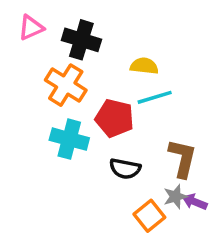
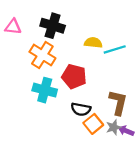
pink triangle: (31, 28) -> (13, 27), moved, turned 30
cyan line: (155, 97) -> (115, 49), moved
orange square: (149, 216) -> (93, 124), moved

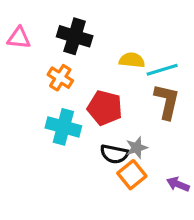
orange cross: (42, 55) -> (60, 78), size x0.7
brown L-shape: (118, 102) -> (167, 102), moved
gray star: (114, 127) -> (137, 148), moved

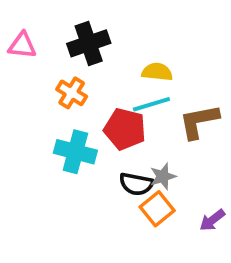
black cross: (75, 36) -> (89, 43), turned -36
cyan line: (162, 70) -> (151, 104), moved
brown L-shape: (167, 102) -> (199, 121), turned -114
purple arrow: (178, 184) -> (212, 220), turned -60

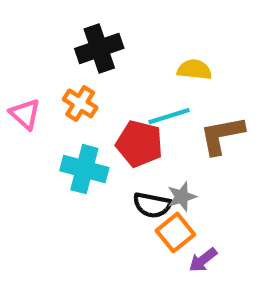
pink triangle: (22, 45) -> (25, 114), moved, turned 36
yellow semicircle: (157, 72) -> (194, 70), moved
purple arrow: (212, 220) -> (203, 260), moved

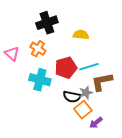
yellow semicircle: (194, 70) -> (81, 35), moved
cyan line: (169, 116) -> (89, 67), moved
brown L-shape: (222, 135) -> (102, 82), moved
red pentagon: (139, 144) -> (66, 68), turned -30

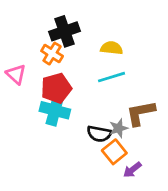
orange cross: (38, 49) -> (52, 54), moved
cyan line: (89, 67) -> (112, 77), moved
red pentagon: (66, 68) -> (56, 88), moved

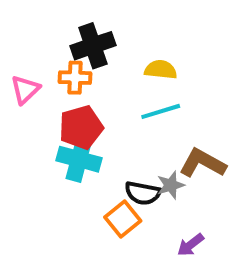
orange cross: (52, 54) -> (75, 78), turned -30
pink triangle: (16, 74) -> (25, 90), moved, turned 35
brown L-shape: (141, 113) -> (202, 163), turned 40
orange square: (114, 152) -> (123, 219), moved

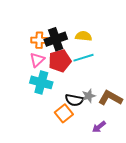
black cross: (93, 46) -> (56, 39), moved
pink triangle: (25, 90) -> (37, 60), moved
red pentagon: (81, 127) -> (60, 61), moved
brown L-shape: (202, 163) -> (110, 98), moved

